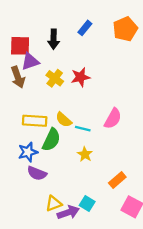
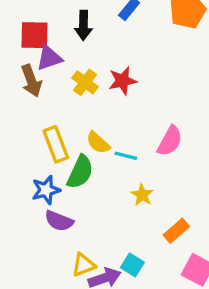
yellow rectangle: (35, 121) -> (56, 144), turned 65
yellow star: (85, 154) -> (142, 195), moved

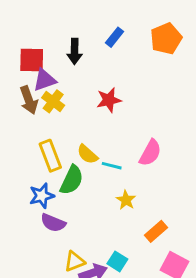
yellow cross: (85, 82) -> (53, 101), moved

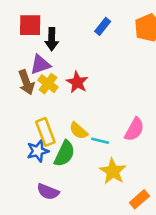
black arrow: (75, 51) -> (52, 39), moved
red square: (32, 60) -> (30, 25), moved
red star: (109, 100) -> (77, 82), moved, turned -30
blue star: (42, 196) -> (38, 151), moved
yellow star: (126, 200) -> (113, 171), size x1.5

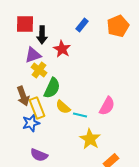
brown arrow: (26, 82) -> (23, 96), moved
red star: (77, 82) -> (62, 49), moved
green semicircle: (64, 154) -> (52, 88), moved

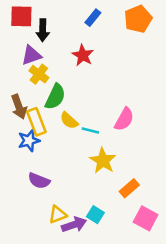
red star: (62, 49) -> (83, 55), moved

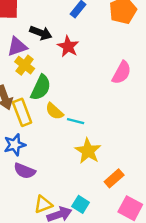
black arrow: (43, 30) -> (41, 33), moved, turned -70
pink semicircle: (124, 119) -> (122, 73), moved
blue star: (29, 141) -> (15, 145), moved

